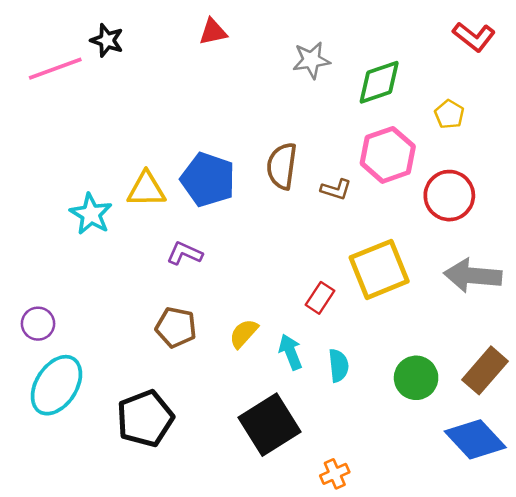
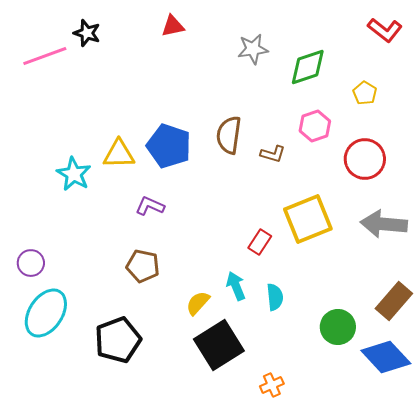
pink hexagon: (388, 155) -> (315, 126), size x0.7
yellow semicircle: (244, 333) -> (198, 303), moved
green circle: (416, 378) -> (338, 327), moved

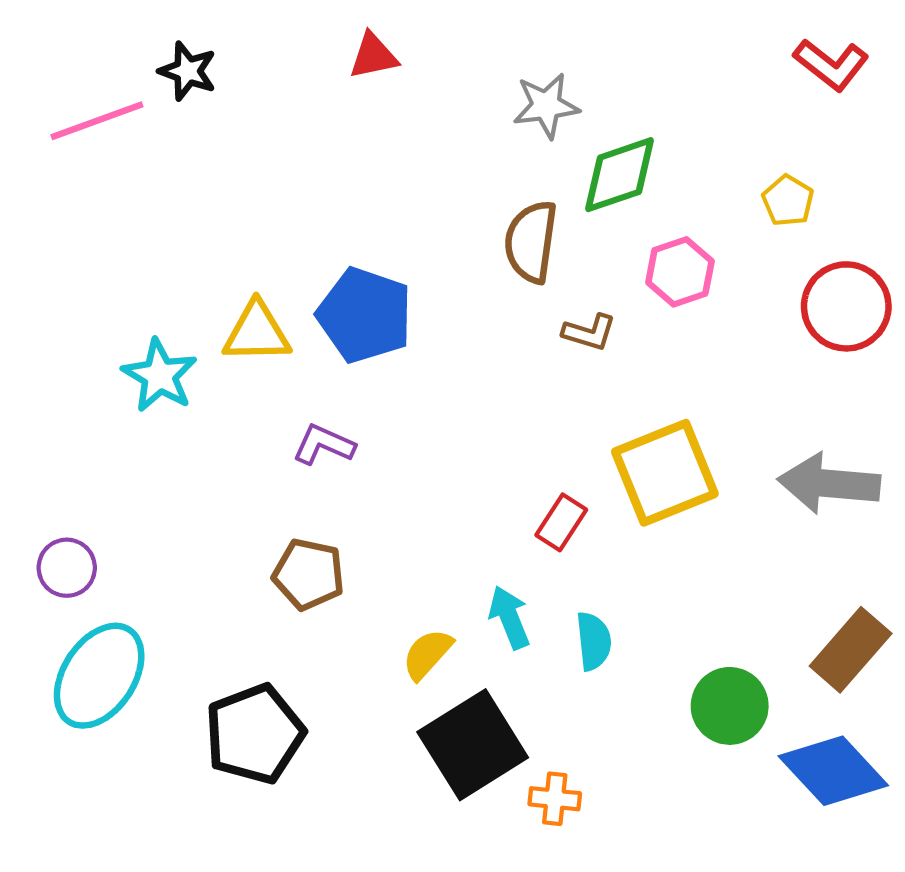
green diamond: (308, 67) -> (620, 175), moved
brown semicircle: (229, 135) -> (531, 242), moved
red circle: (365, 159) -> (846, 306), moved
orange cross: (272, 385) -> (555, 799), moved, turned 30

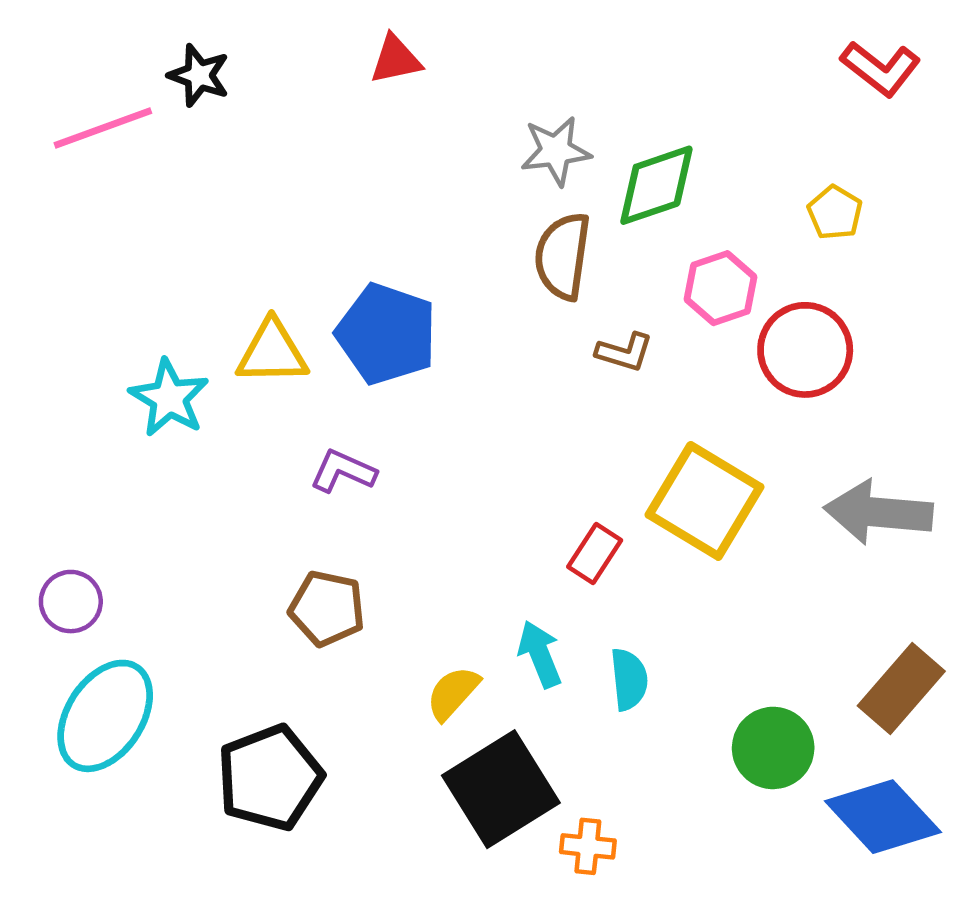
gray star: (546, 106) -> (556, 151), moved
red circle: (846, 306) -> (805, 350), moved
yellow square: (665, 473) -> (704, 501), turned -37

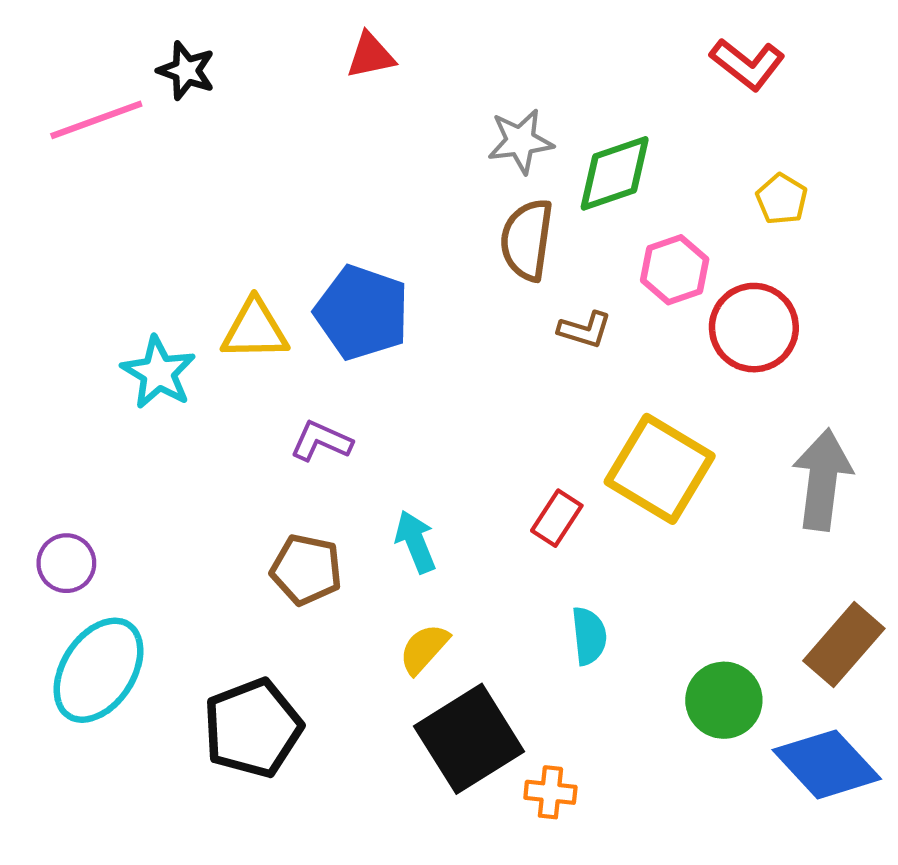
red L-shape: (881, 69) -> (747, 64), moved
gray arrow: (878, 512) -> (822, 480), turned 92
cyan arrow: (540, 654) -> (415, 542), moved

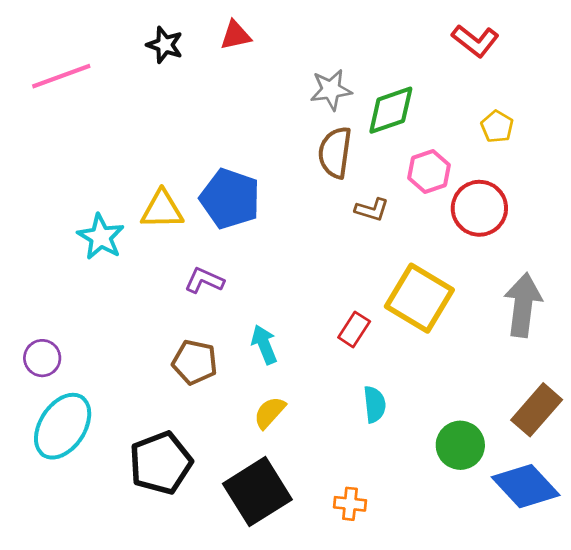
black star: (186, 71) -> (165, 45), moved
black square: (469, 739) -> (257, 492), moved

